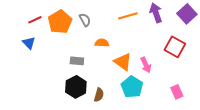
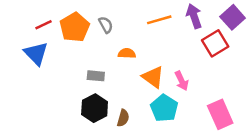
blue triangle: (29, 43) -> (36, 53), size x1.5
red square: (175, 47) -> (215, 43), moved, turned 30
pink rectangle: (177, 92) -> (220, 114), size x1.6

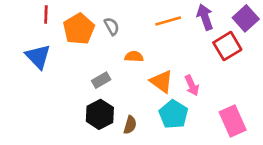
red line: (44, 25) -> (46, 14), moved, turned -63
gray rectangle: (96, 76) -> (101, 80), turned -35

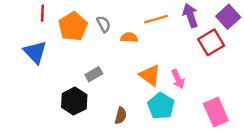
orange semicircle: (134, 57) -> (129, 37), moved
black hexagon: (100, 114) -> (74, 101), moved

